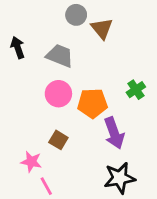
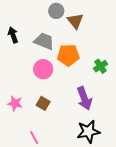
orange pentagon: (92, 103) -> (68, 55), moved
pink star: (31, 162) -> (15, 103), moved

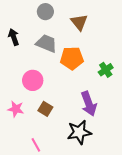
gray circle: (56, 11) -> (45, 12), moved
pink circle: (43, 69) -> (33, 80), moved
black star: (88, 132) -> (79, 132), moved

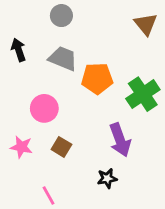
brown triangle: (79, 22) -> (146, 24), moved
green cross: (106, 70) -> (143, 94), size x1.6
black star: (79, 132) -> (107, 178), size x0.6

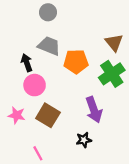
brown triangle: (146, 24) -> (114, 43), moved
black arrow: (19, 50) -> (27, 63), moved
brown square: (61, 147) -> (48, 115), size x1.5

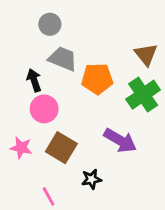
gray circle: (48, 12) -> (50, 24), moved
purple arrow: (94, 110) -> (120, 140), turned -40
black star: (84, 140) -> (91, 179), moved

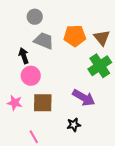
orange pentagon: (97, 79) -> (75, 36), moved
brown square: (61, 148) -> (43, 103), turned -30
black star: (91, 179) -> (74, 125), moved

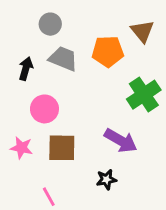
brown triangle: (102, 38) -> (142, 31), moved
black arrow: (24, 56) -> (26, 69), moved, turned 35

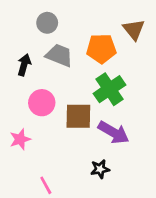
green cross: (144, 95) -> (109, 89), moved
pink star: (21, 148) -> (20, 139), turned -30
brown square: (62, 148) -> (78, 116), moved

